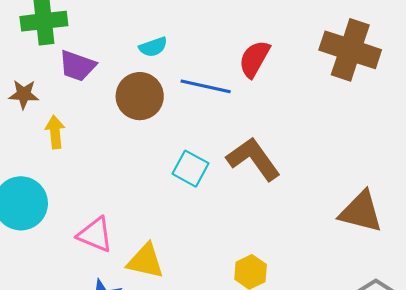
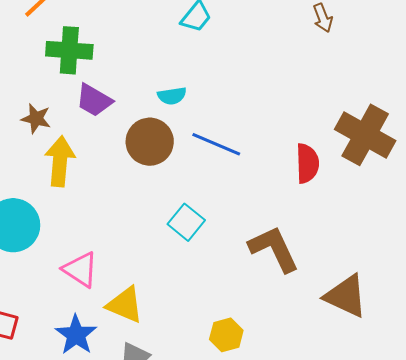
red semicircle: (254, 59) -> (307, 163), moved, turned 138
yellow arrow: (55, 132) -> (60, 161), size x1.5
brown L-shape: (253, 159) -> (274, 249), moved

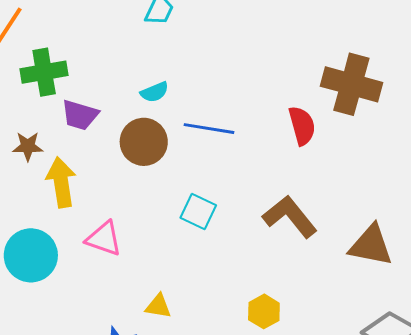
pink triangle: (80, 270) -> (104, 239), moved
yellow triangle: (125, 305) -> (158, 306), size x0.7

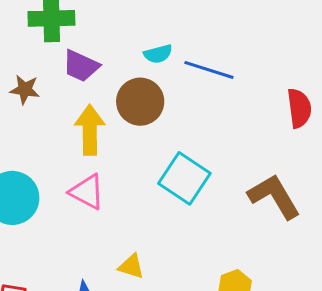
blue line: (209, 129) -> (209, 70), moved
yellow arrow: (61, 182) -> (90, 130), moved
cyan square: (198, 211) -> (184, 178), size x1.4

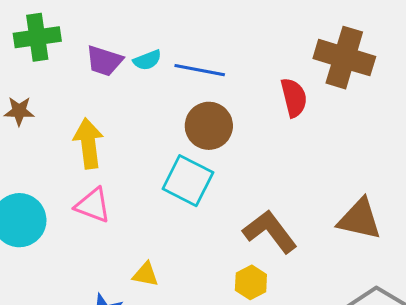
purple trapezoid: (81, 66) -> (104, 61), moved
brown circle: (140, 102) -> (209, 126), moved
brown L-shape: (274, 196) -> (270, 232), moved

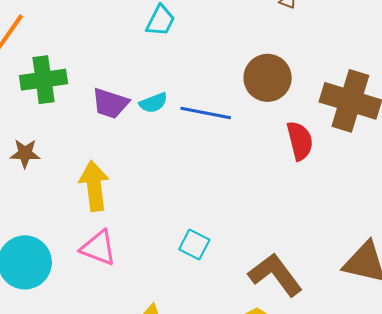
brown circle: (209, 126) -> (268, 78), moved
cyan square: (188, 181) -> (194, 244), moved, size x0.6

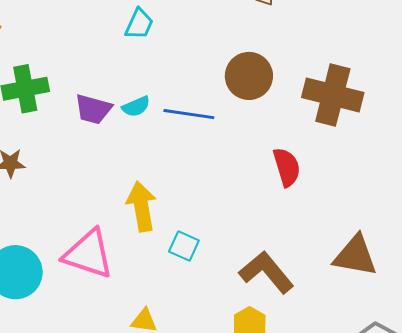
red semicircle: (300, 141) -> (287, 167), moved
yellow arrow: (94, 186) -> (141, 206), moved
pink triangle: (98, 248) -> (88, 254), size x1.4

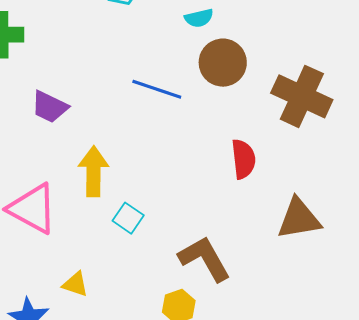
cyan semicircle: (136, 107) -> (199, 18), moved
purple trapezoid: (93, 109) -> (50, 107), moved
brown triangle: (355, 256) -> (299, 219), moved, turned -30

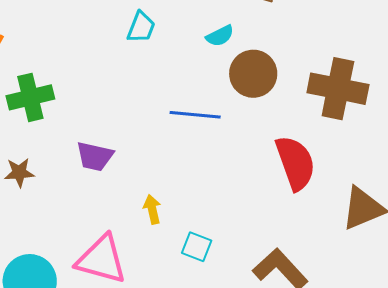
red semicircle: (243, 159) -> (295, 163), size x1.4
yellow arrow: (94, 171) -> (152, 209), size x0.6

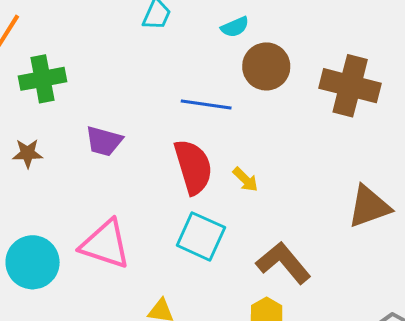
red semicircle: (295, 163) -> (193, 167), moved
yellow arrow: (152, 209) -> (245, 180), moved, turned 144
cyan square: (197, 247) -> (201, 236), size x1.6

